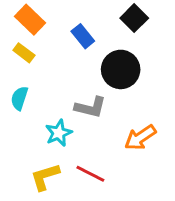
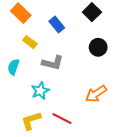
yellow rectangle: (24, 53) -> (30, 42), moved
black circle: (121, 69) -> (98, 47), moved, size x0.7
gray L-shape: (90, 107) -> (53, 63), moved

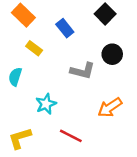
gray L-shape: (53, 63) -> (83, 71), moved
yellow L-shape: (31, 121) -> (20, 138), moved

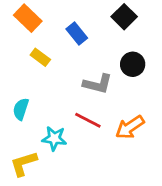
cyan semicircle: (15, 77) -> (21, 109), moved
cyan star: (46, 104) -> (54, 138), moved, turned 30
red line: (71, 136) -> (88, 120), moved

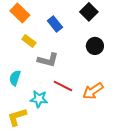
gray L-shape: (98, 84) -> (48, 60), moved

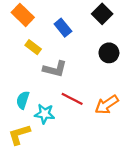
cyan semicircle: (15, 78) -> (23, 100), moved

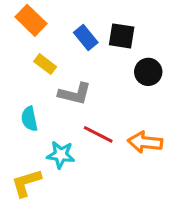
black square: (102, 14) -> (122, 36), moved, turned -36
cyan semicircle: (23, 100) -> (29, 119), moved, turned -30
orange arrow: (107, 105) -> (145, 142), turned 40

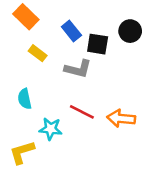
black square: (122, 36) -> (98, 44), moved
black circle: (148, 72) -> (130, 31), moved
gray L-shape: (75, 94) -> (78, 69), moved

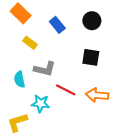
black circle: (130, 31) -> (92, 21), moved
black square: (98, 44) -> (91, 57), moved
gray L-shape: (78, 69) -> (45, 69), moved

